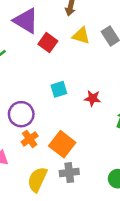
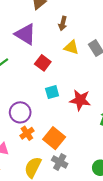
red square: (48, 43) -> (43, 63), moved
red star: (93, 98) -> (80, 100), size x1.5
gray cross: (69, 173) -> (60, 162), turned 35

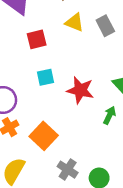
red square: (43, 63) -> (37, 39), turned 35
gray cross: (60, 162) -> (68, 170), moved

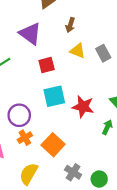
cyan square: (46, 77) -> (54, 96), size x1.5

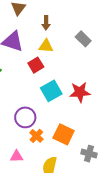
yellow triangle: (78, 51) -> (46, 46), moved

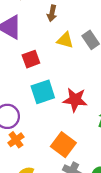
yellow triangle: (46, 46) -> (65, 40), moved
orange square: (64, 134) -> (63, 145), moved

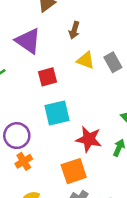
red star: (75, 100) -> (89, 139), moved
orange square: (63, 145) -> (74, 171), turned 30

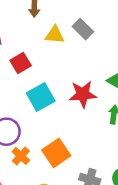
red star: (89, 139) -> (83, 94), moved
orange square: (74, 171) -> (56, 153), moved

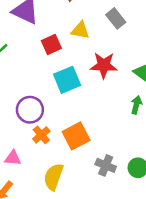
yellow triangle: (55, 35) -> (80, 30), moved
red star: (83, 94) -> (104, 65), moved

